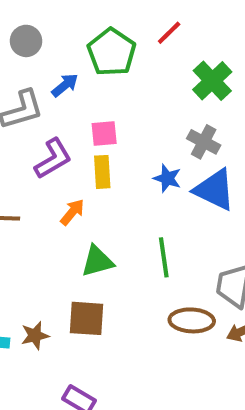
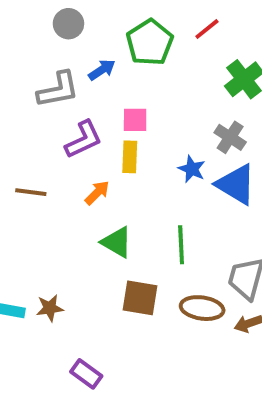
green triangle: (97, 261) -> (117, 242), turned 40
brown square: (86, 318) -> (140, 298), moved

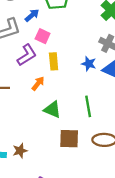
pink square: (135, 120) -> (43, 36), moved, turned 32

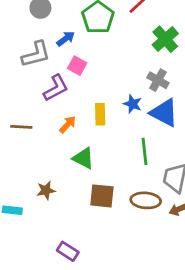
yellow rectangle: (54, 61) -> (100, 114), moved
green line: (88, 106) -> (145, 151), moved
brown star: (20, 151) -> (46, 190), moved

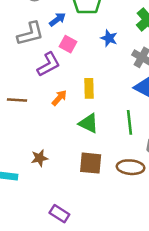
blue star: (133, 104) -> (109, 38), moved
green triangle: (83, 158) -> (88, 123), moved

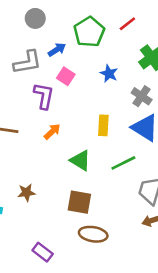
purple L-shape: (49, 64) -> (44, 96), turned -55
yellow rectangle: (89, 88) -> (103, 125), moved
green line: (130, 122) -> (123, 163), turned 65
brown ellipse: (131, 167) -> (93, 234), moved

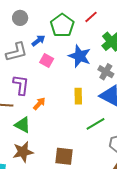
blue star: (109, 74) -> (80, 56), size x1.6
purple L-shape: (44, 96) -> (21, 85), moved
green triangle: (80, 160) -> (23, 125), moved
brown star: (26, 193) -> (23, 152), size x1.5

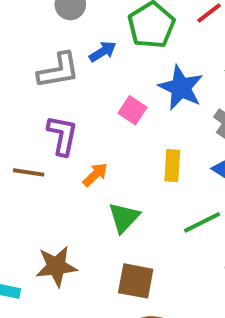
pink square: (47, 61) -> (132, 110), moved
green triangle: (23, 125) -> (124, 218), moved, turned 42

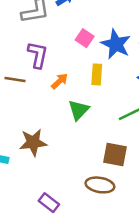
blue star: (181, 88) -> (116, 44), moved
yellow rectangle: (172, 166) -> (97, 74), moved
brown square: (136, 281) -> (115, 154), moved

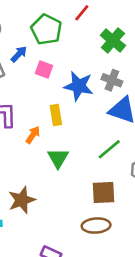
pink square: (85, 38) -> (44, 70), moved
yellow rectangle: (97, 74) -> (56, 115), moved

